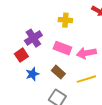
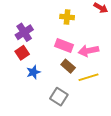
purple cross: (33, 38) -> (24, 32), moved
brown rectangle: (58, 72) -> (68, 66), moved

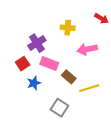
purple cross: (24, 32) -> (37, 43), moved
pink rectangle: (64, 46) -> (49, 64), moved
pink arrow: (88, 51) -> (87, 49), moved

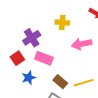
brown rectangle: (69, 77) -> (60, 82), moved

